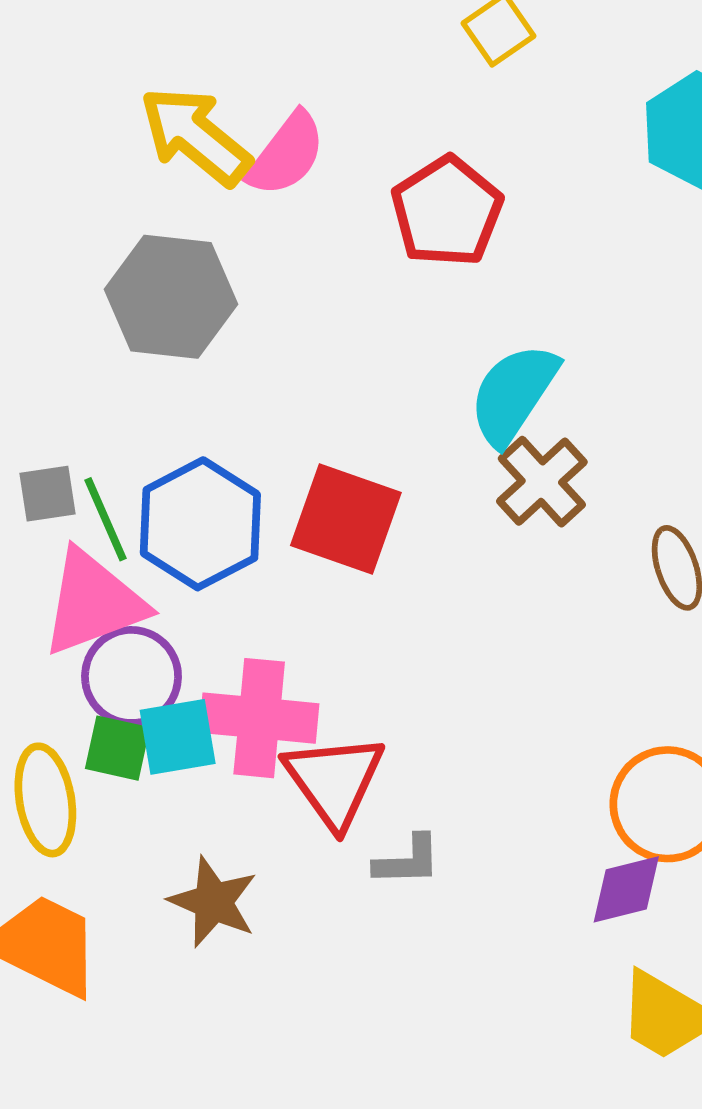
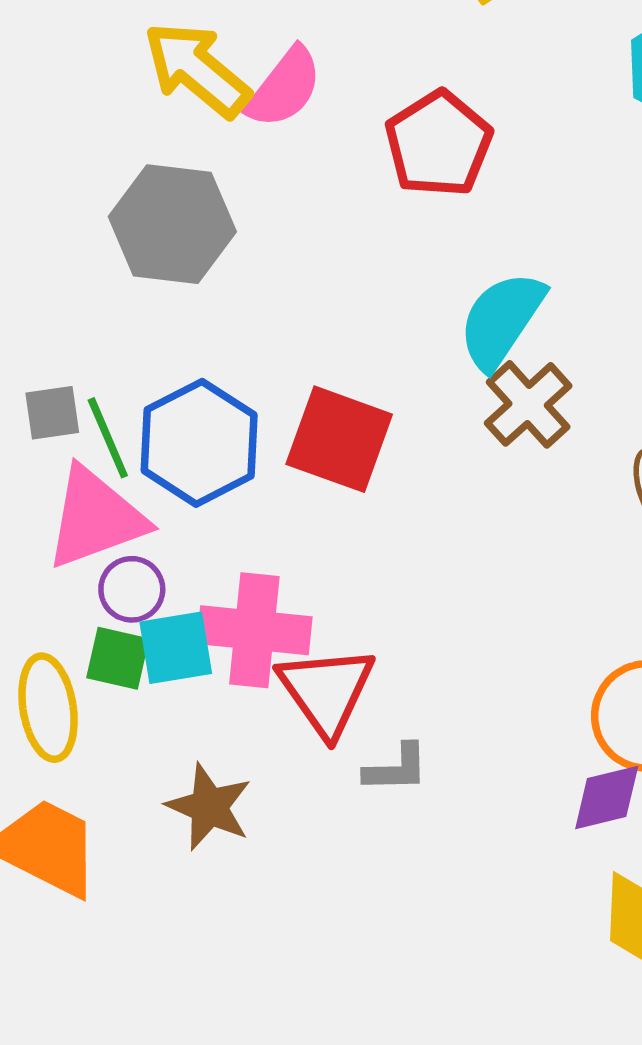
purple circle: (132, 676) -> (132, 589), size x0.7

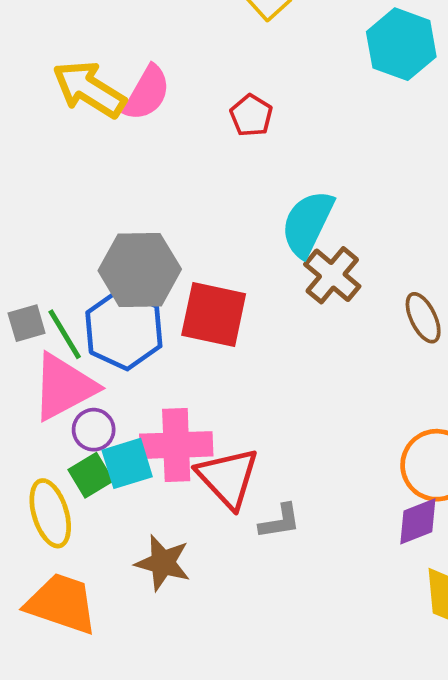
red pentagon: (439, 144) -> (251, 115), size x0.6
gray hexagon: (172, 224) -> (140, 270), moved
green square: (118, 658) -> (91, 475), turned -36

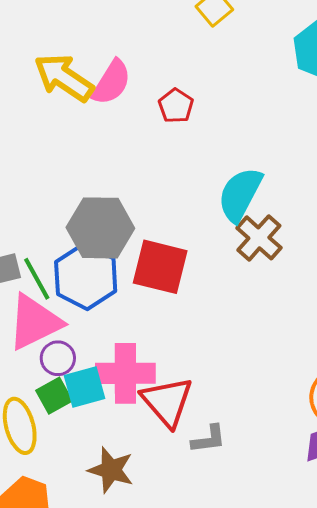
red pentagon: (251, 115) -> (176, 106), moved

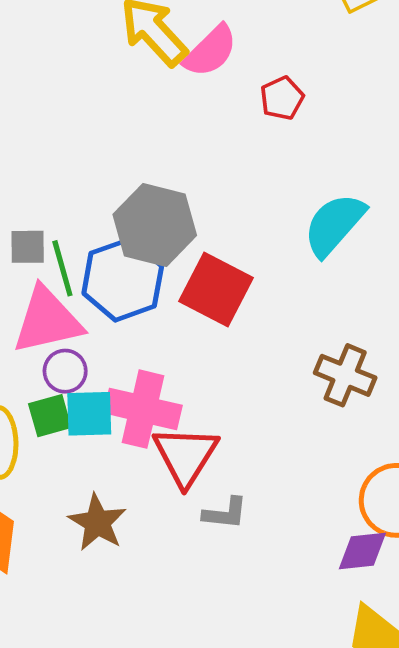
brown cross: (259, 238) -> (345, 375), moved, turned -33

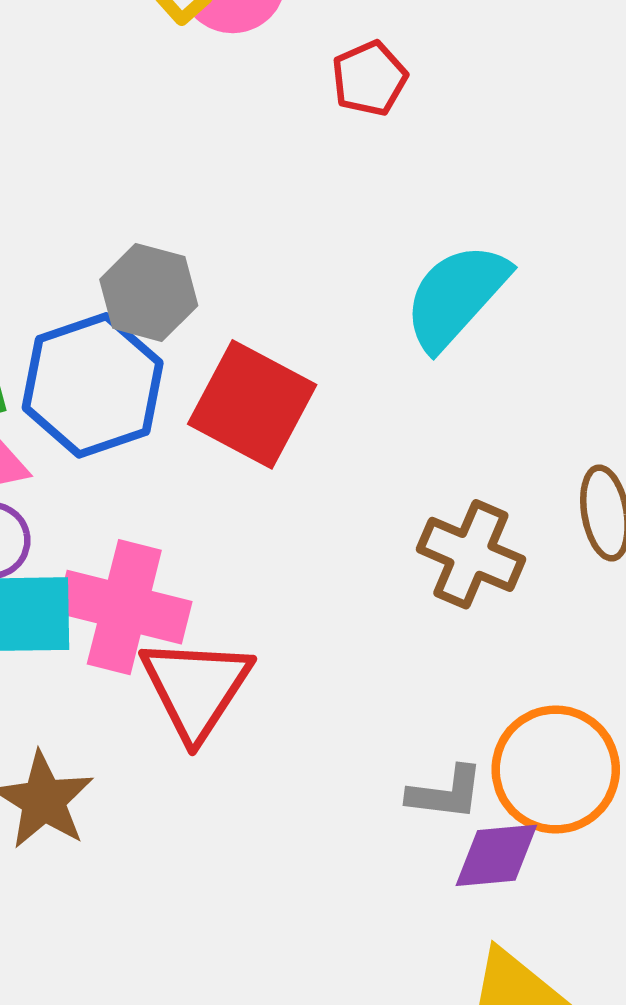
gray hexagon: (155, 225) -> (149, 292), size x0.7
gray L-shape: (225, 513) -> (446, 793), moved

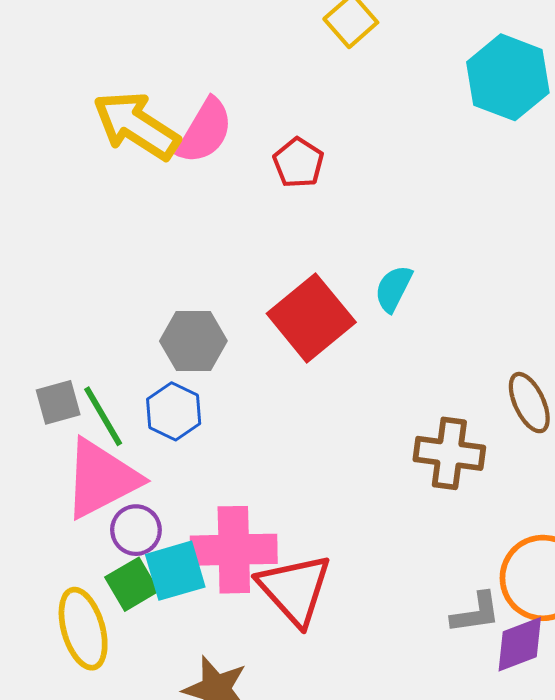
cyan semicircle: (456, 296) -> (393, 289), size x0.6
blue hexagon: (93, 385) -> (174, 411), size x0.6
red square: (252, 404) -> (311, 318), moved, turned 38

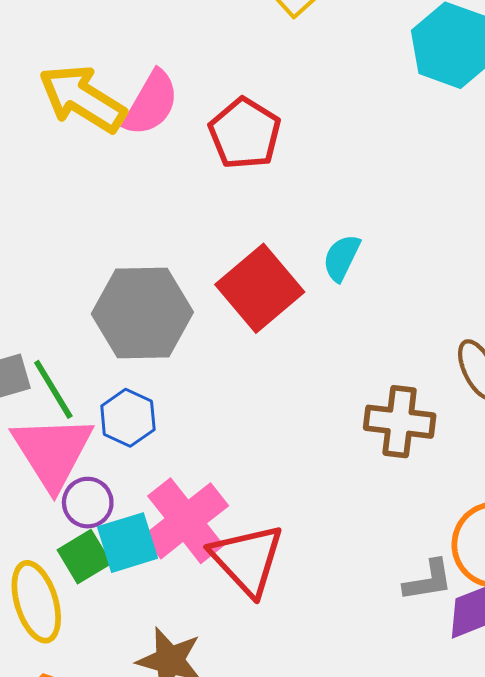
red pentagon: (298, 163) -> (245, 133), size x1.4
gray hexagon: (193, 341) -> (142, 313), size x1.5
blue hexagon: (174, 411) -> (128, 418), moved
pink triangle: (101, 479) -> (52, 452), turned -34
pink cross: (234, 550) -> (186, 521), turned -36

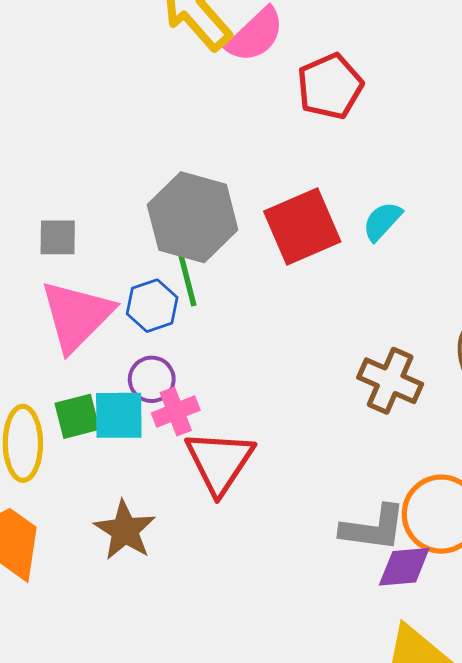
green line: (53, 389) -> (186, 277), moved
purple circle: (88, 503) -> (152, 379), moved
pink cross: (186, 521) -> (176, 412), size x0.6
gray L-shape: (428, 581) -> (373, 528), size x1.4

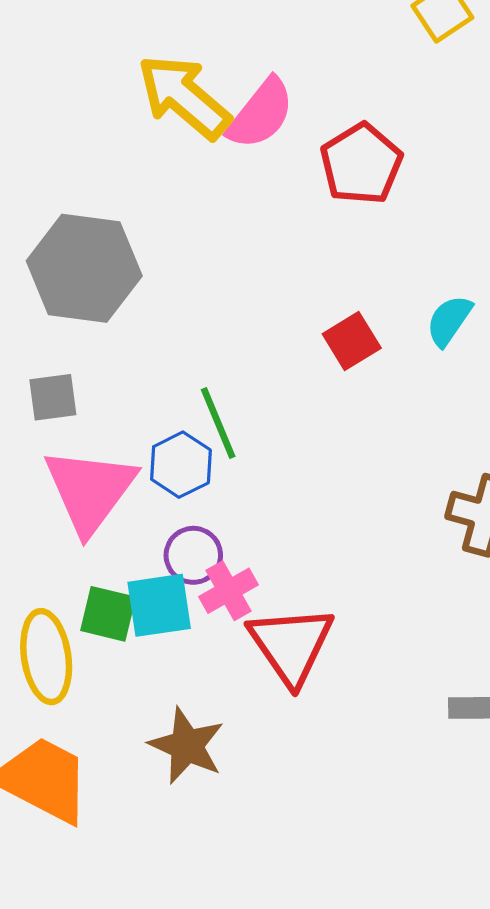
gray hexagon: (193, 217) -> (84, 268), moved
red square: (302, 226) -> (352, 341), size x0.6
green square: (77, 416) -> (108, 614), turned 36

